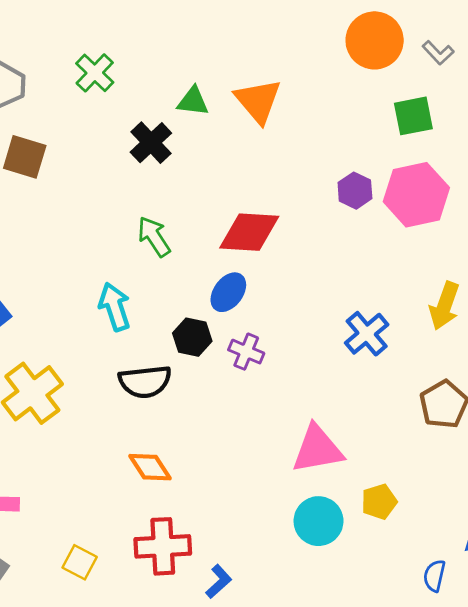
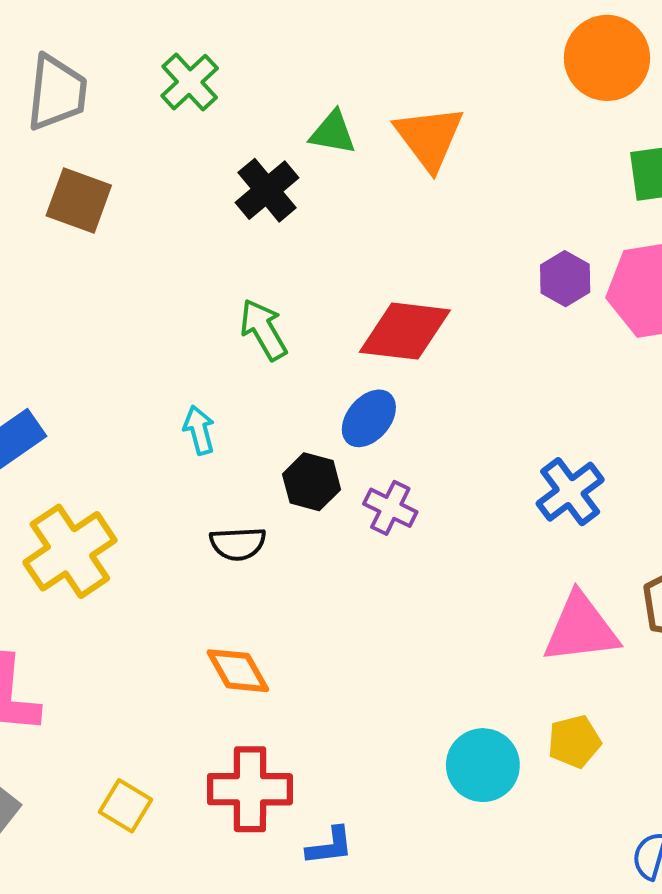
cyan arrow: (115, 307) -> (199, 430), size x0.7
black semicircle: (145, 382) -> (238, 544), size x0.7
pink triangle: (317, 449) -> (581, 629), moved
blue L-shape: (219, 581) -> (330, 846), turned 32

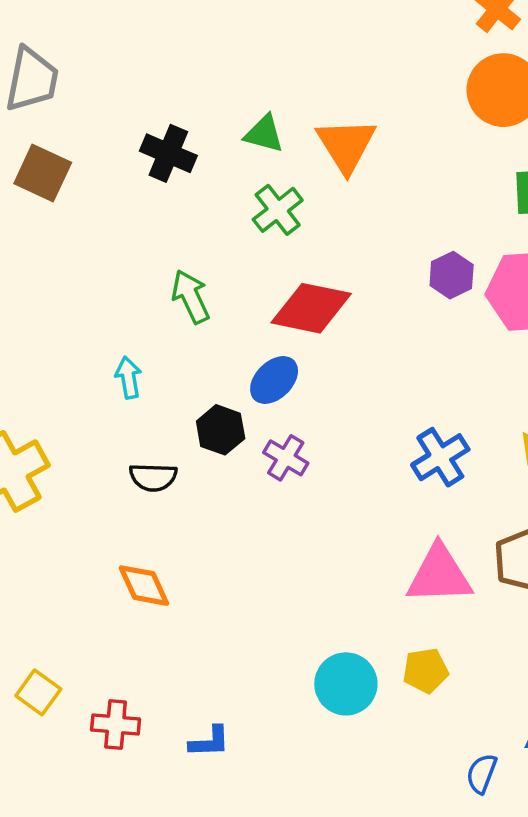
green cross: (190, 82) -> (278, 210), moved
black cross: (267, 190) -> (168, 153), moved, turned -32
red cross: (250, 789) -> (116, 725), moved, size x0.7

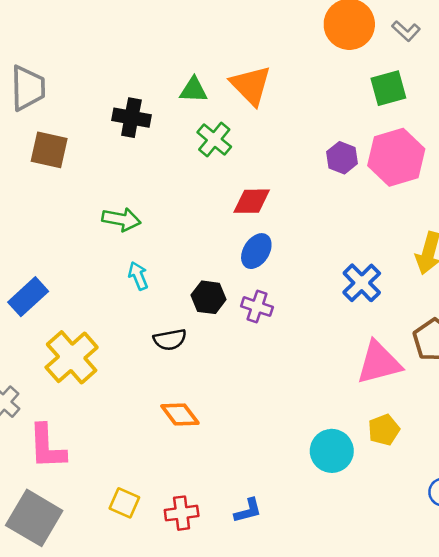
green arrow: (191, 297) -> (121, 219), moved, turned 138
red diamond: (311, 308) -> (252, 201), size x0.7
blue ellipse: (274, 380) -> (256, 251), moved

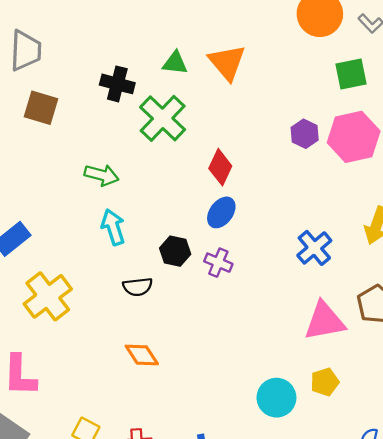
green cross: (214, 140) -> (163, 118), moved, size x1.5
red diamond: (252, 201) -> (220, 167), turned -68
cyan arrow: (138, 276) -> (113, 227), size x1.4

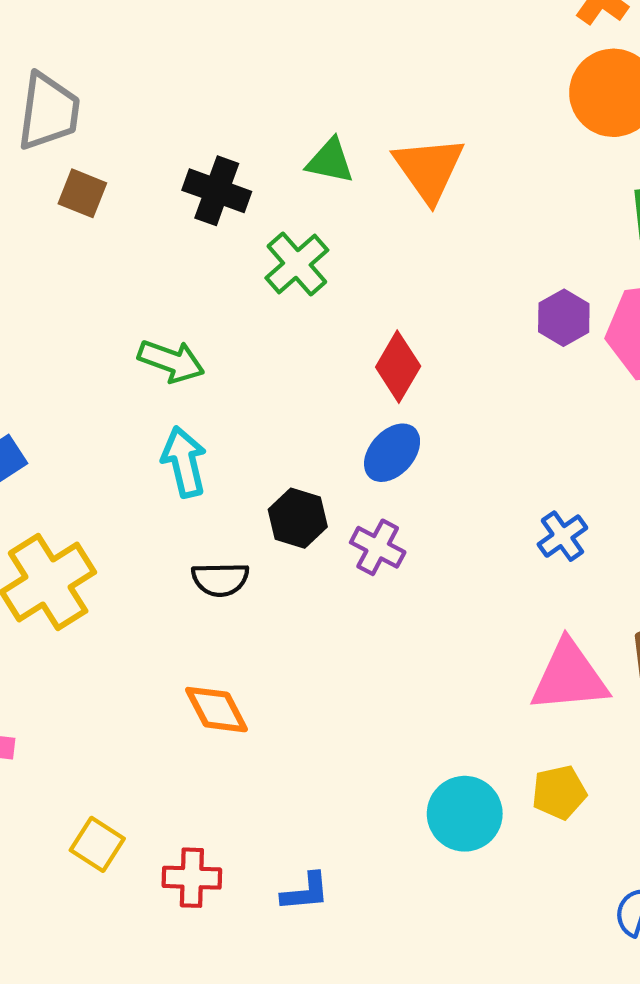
brown square: (41, 108) -> (82, 193), moved, size x0.7
green cross: (163, 118) -> (297, 264), size x0.7
blue cross: (314, 248) -> (562, 536), size x0.7

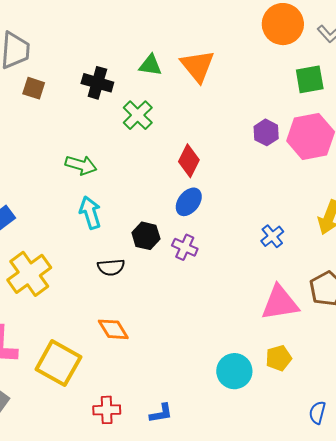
yellow square: (97, 844) -> (58, 363), moved, size x1.8

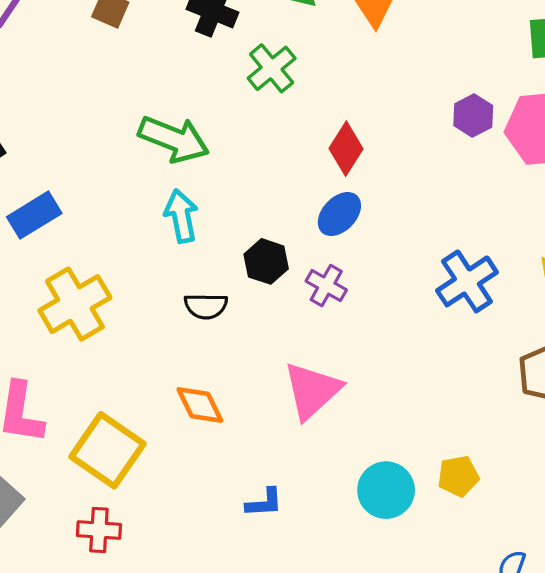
green arrow: (81, 165) -> (174, 139), size x1.4
blue cross: (272, 236) -> (467, 281), size x1.6
pink triangle: (280, 303) -> (312, 391), moved, turned -39
red cross: (107, 410) -> (99, 530), moved
blue L-shape: (161, 413) -> (264, 503), moved

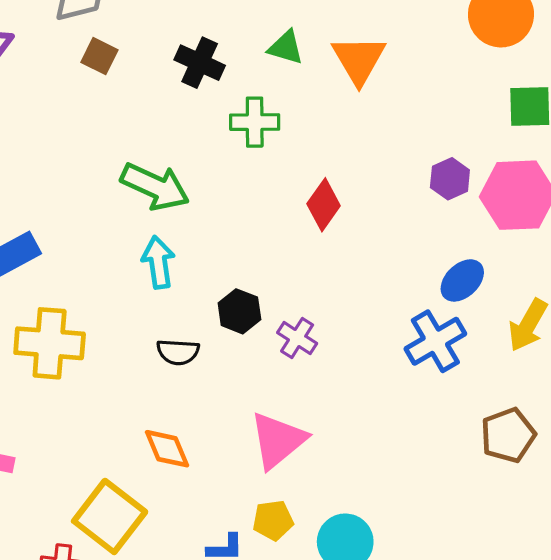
green cross: (272, 68) -> (255, 122), turned 36
blue ellipse: (339, 214) -> (462, 280), moved
yellow cross: (75, 304) -> (50, 343), turned 32
yellow square: (108, 450) -> (110, 517), moved
yellow pentagon: (458, 476) -> (273, 520), moved

